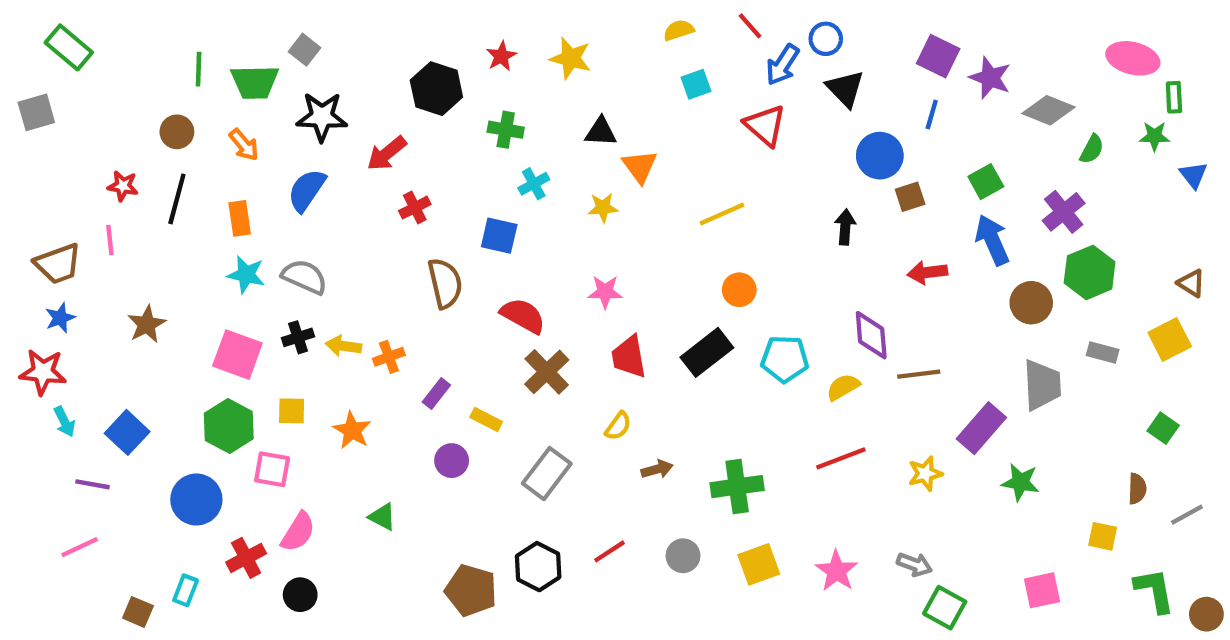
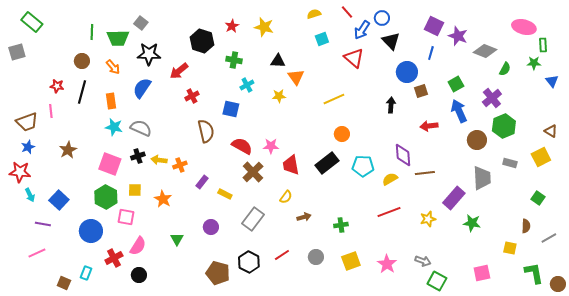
pink star: (605, 292) -> (271, 146), moved
purple circle: (452, 461) -> (211, 227), moved
green cross: (737, 487) -> (341, 225), size x0.6
green triangle: (382, 517) -> (177, 239), turned 32

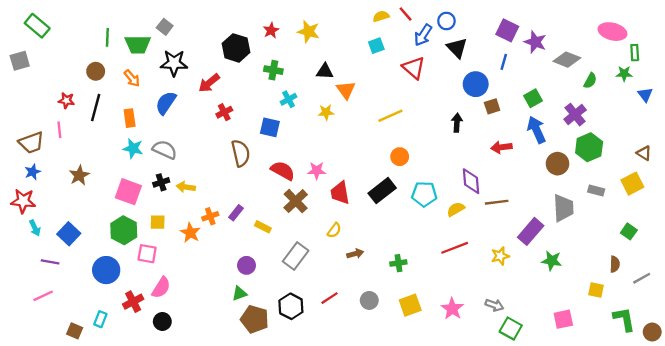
yellow semicircle: (314, 14) -> (381, 16), moved
orange cross: (180, 165) -> (210, 216), moved
green triangle: (177, 239) -> (239, 293), moved, turned 40

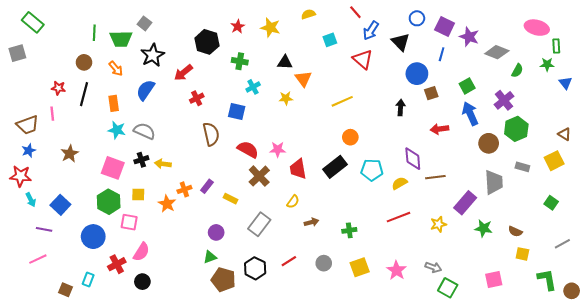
yellow semicircle: (381, 16) -> (308, 14), moved
blue circle: (446, 21) -> (417, 18), moved
black star: (174, 63) -> (153, 55), turned -30
brown semicircle: (615, 264) -> (515, 231), moved, turned 112

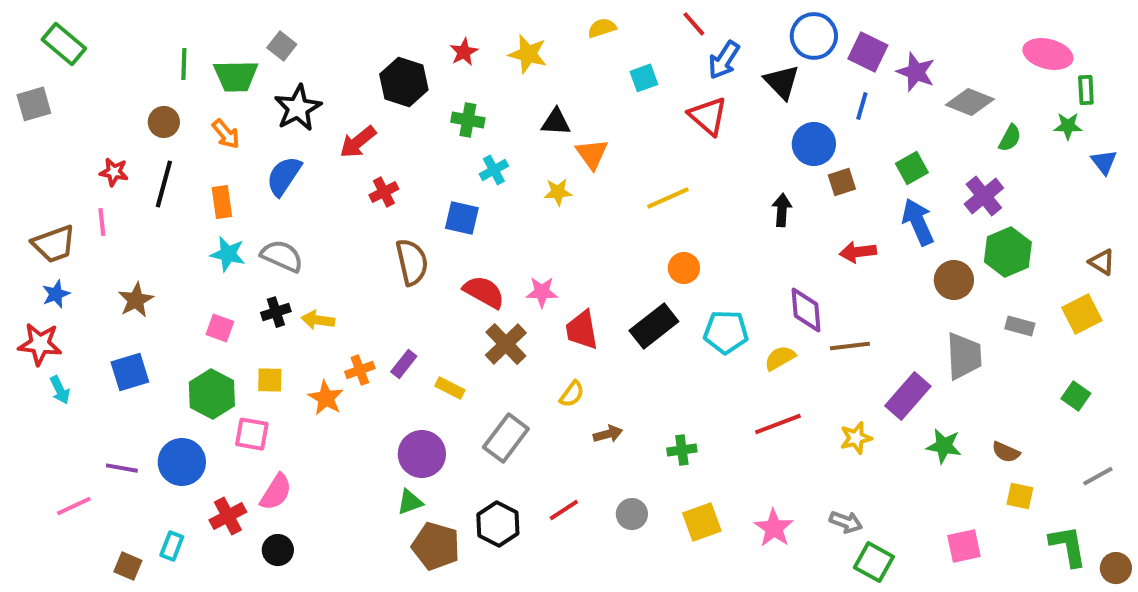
blue circle: (417, 18) -> (814, 36), size x1.5
pink square: (113, 168) -> (220, 328), size x0.6
blue square: (60, 205) -> (130, 372), moved, turned 30
purple line: (44, 229) -> (122, 468), moved
purple circle: (216, 232) -> (422, 454), size x1.5

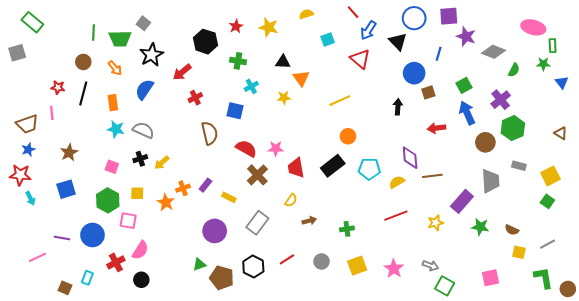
purple square: (868, 52) -> (449, 16), moved, turned -30
yellow square: (1082, 314) -> (551, 176), moved
yellow arrow: (318, 320) -> (162, 163), turned -49
gray line: (1098, 476) -> (547, 244), moved
green triangle: (410, 502) -> (199, 265), moved

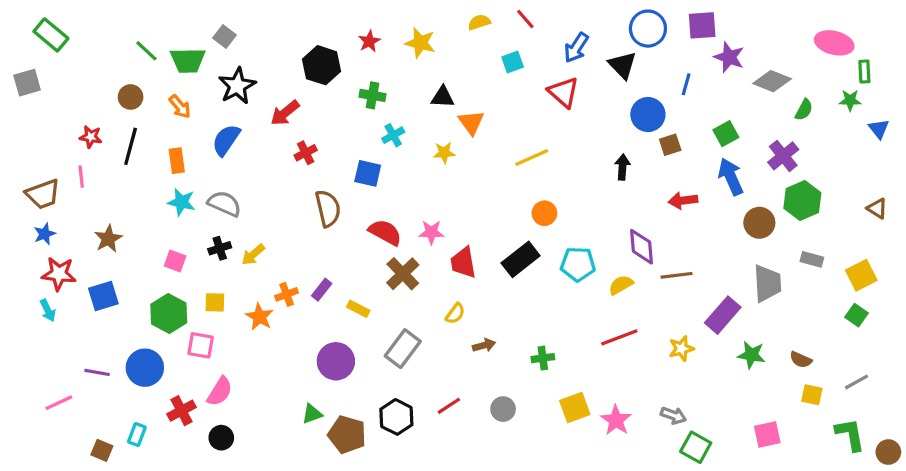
red line: (353, 12) -> (525, 19), moved
green line: (93, 32) -> (146, 51), turned -49
red star: (20, 175) -> (59, 274), moved
yellow square: (357, 266) -> (575, 407), moved

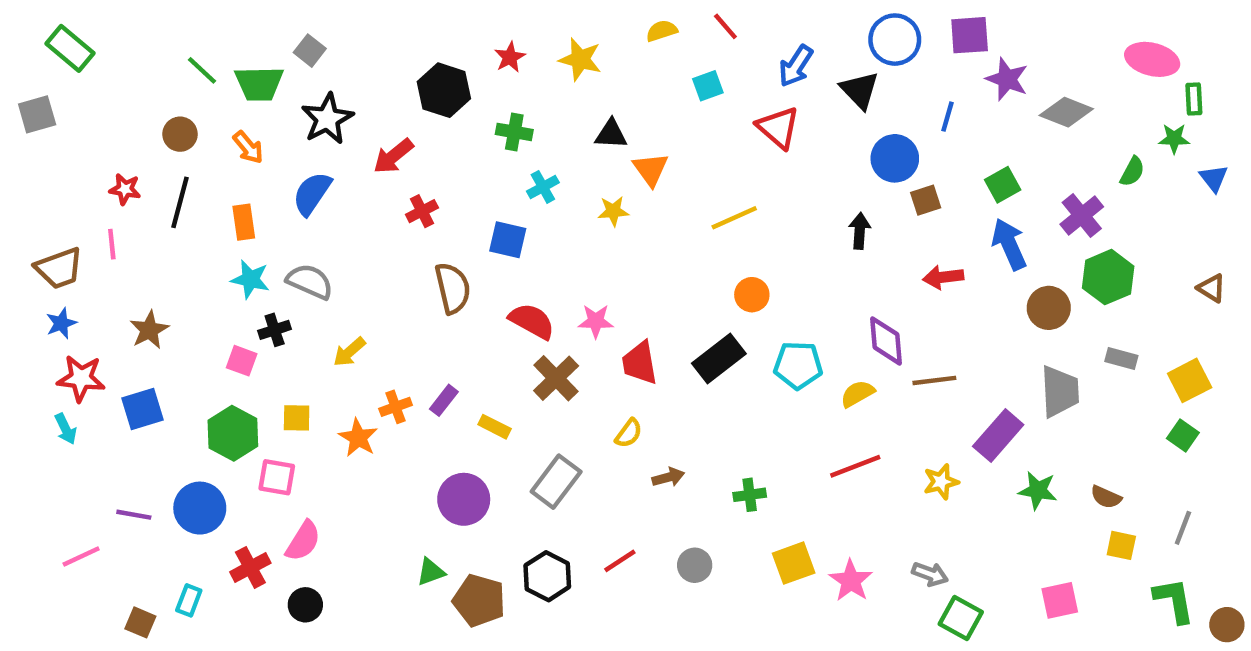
green semicircle: (804, 110) -> (1132, 172), moved
black cross: (220, 248) -> (275, 330), moved
gray line: (856, 382) -> (1183, 528), turned -40

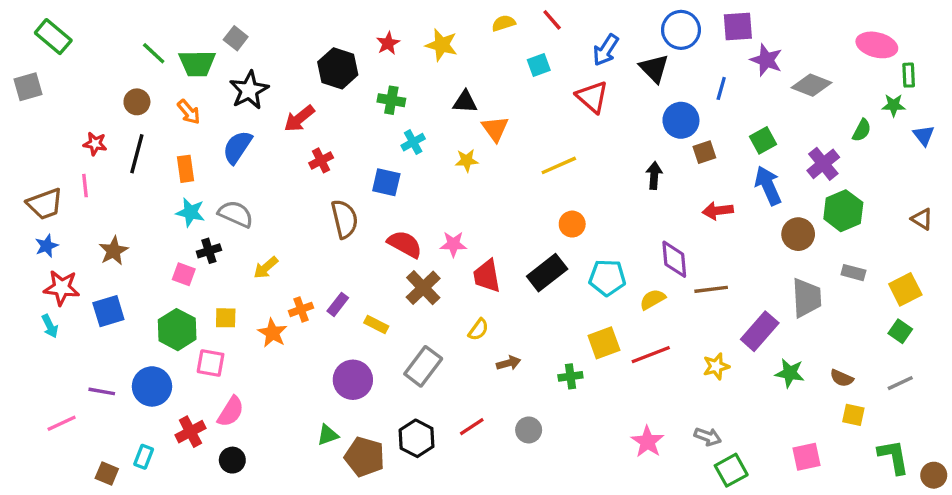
gray line: (1183, 528) -> (900, 383), moved, turned 44
yellow square: (794, 563) -> (604, 343), moved
green square: (961, 618) -> (731, 470), turned 32

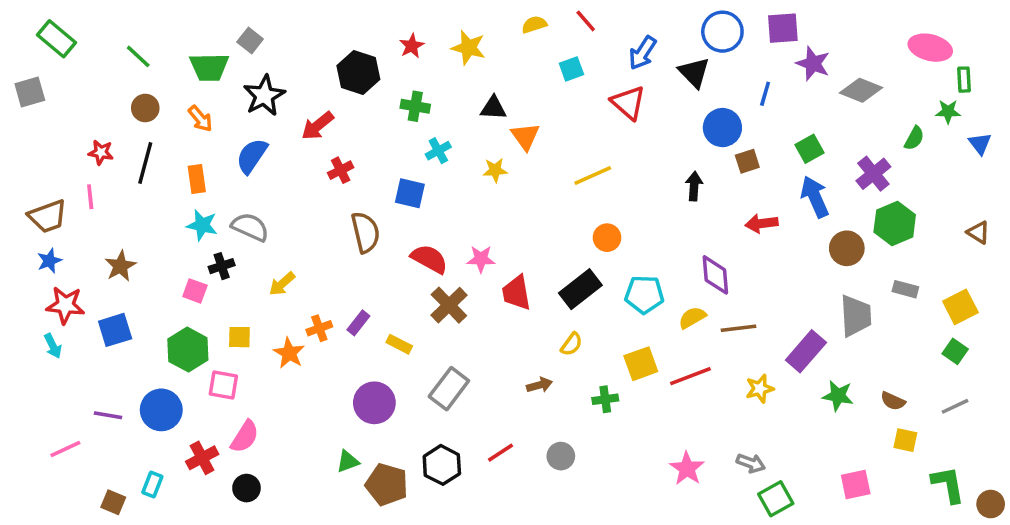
green line: (154, 53) -> (138, 56), moved
brown line: (711, 289) -> (738, 328), moved
yellow semicircle: (478, 330) -> (571, 344), moved

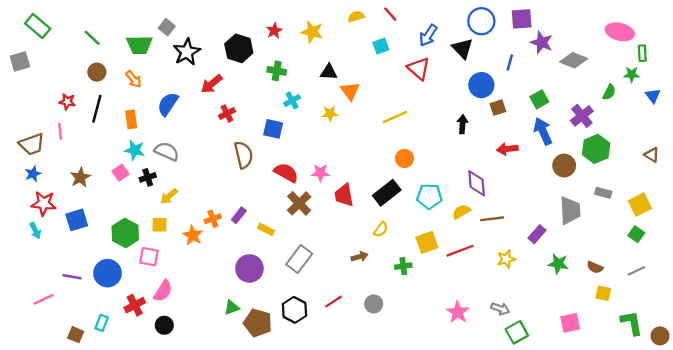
black star: (264, 96) -> (187, 52), moved
yellow arrow: (282, 284) -> (169, 196), moved
pink square: (195, 291) -> (121, 173), moved, turned 35
purple rectangle: (806, 351) -> (537, 234), size x0.7

